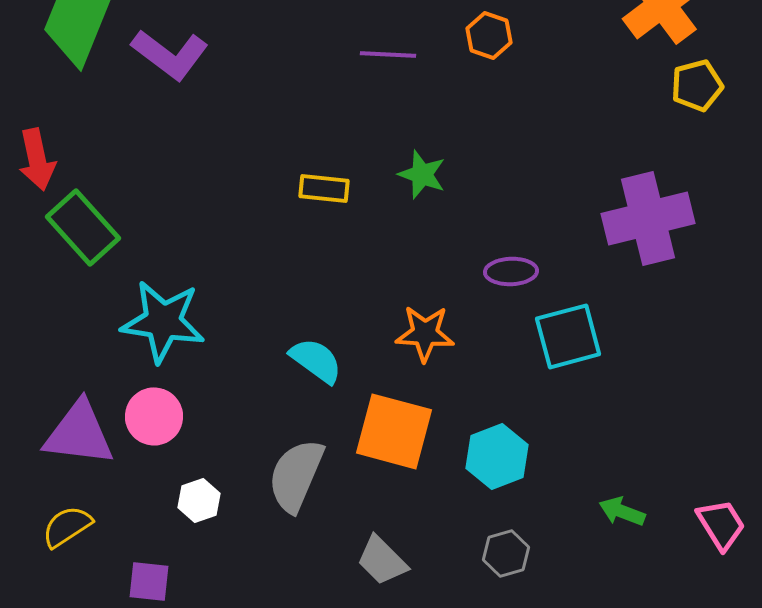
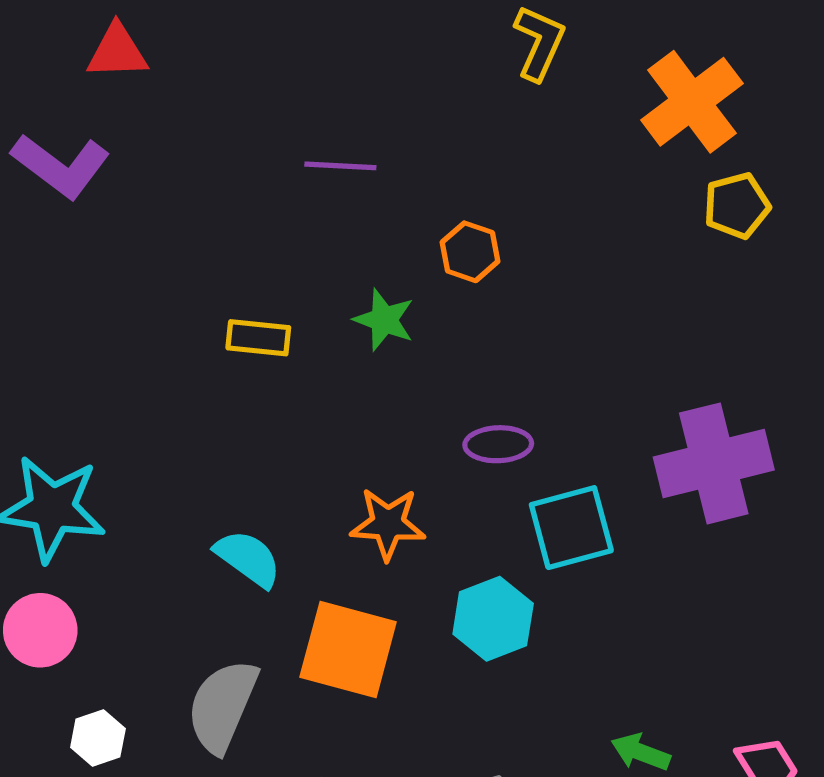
orange hexagon: (489, 35) -> (470, 252), moved
purple cross: (648, 218) -> (714, 463), moved
cyan hexagon: (497, 456) -> (493, 619), moved

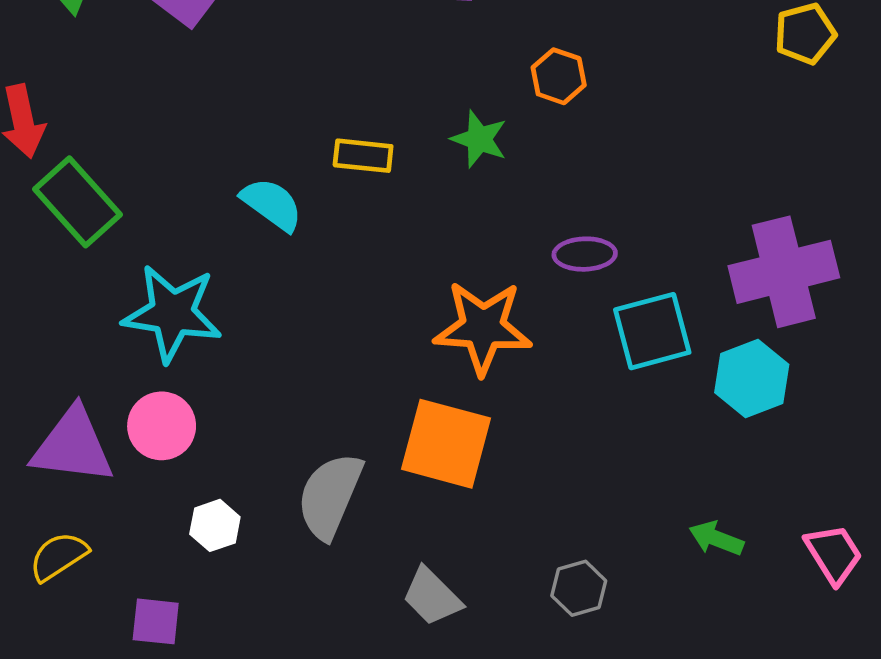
orange star: (388, 524) -> (483, 328), size x1.4
cyan semicircle: (248, 558) -> (272, 204), moved
cyan hexagon: (493, 619) -> (752, 378), moved

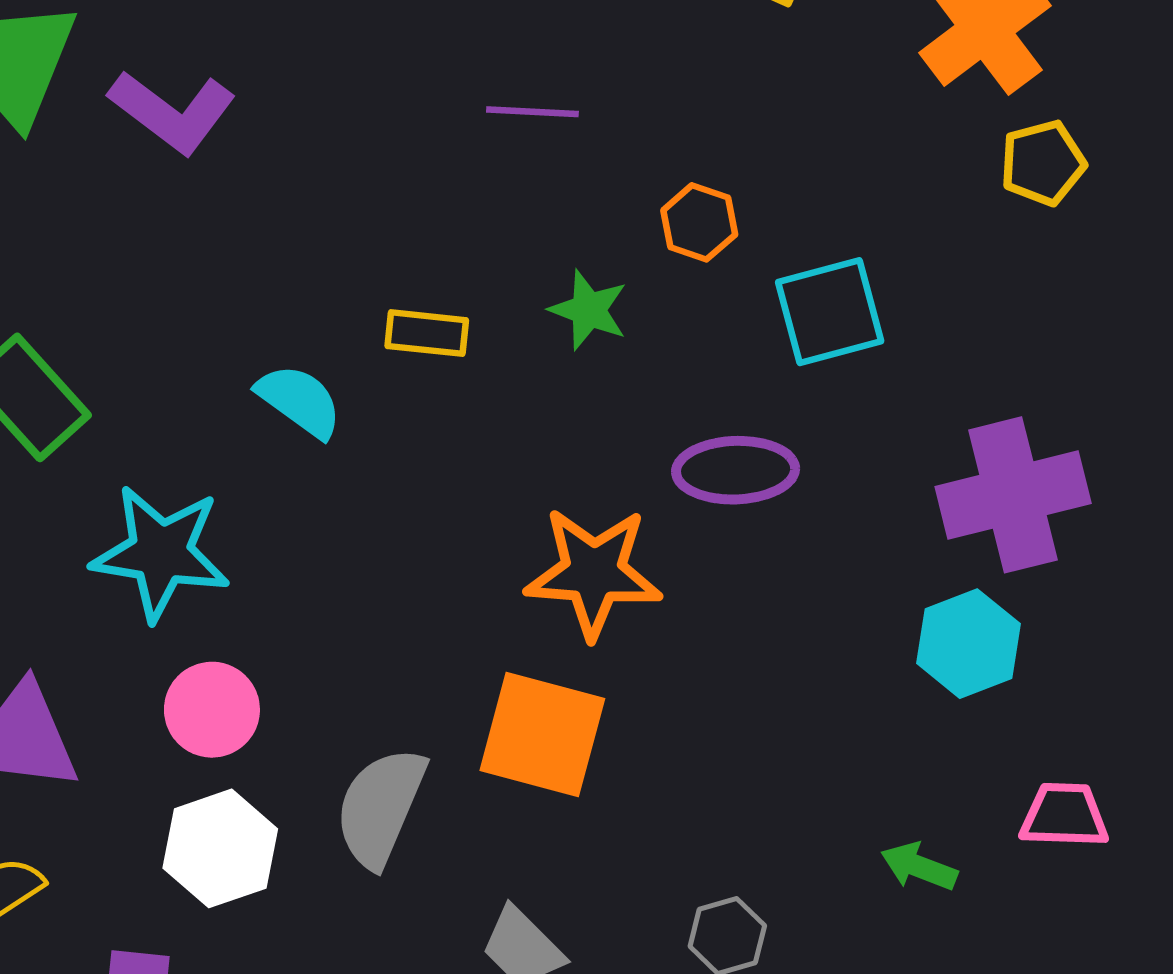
purple ellipse: (585, 254) -> (736, 470), size x1.4
cyan square: (652, 331) -> (830, 312), moved
pink circle: (162, 426) -> (212, 710), moved
white hexagon: (215, 525) -> (220, 848), size x1.6
pink trapezoid: (834, 554) -> (1064, 815), moved, turned -56

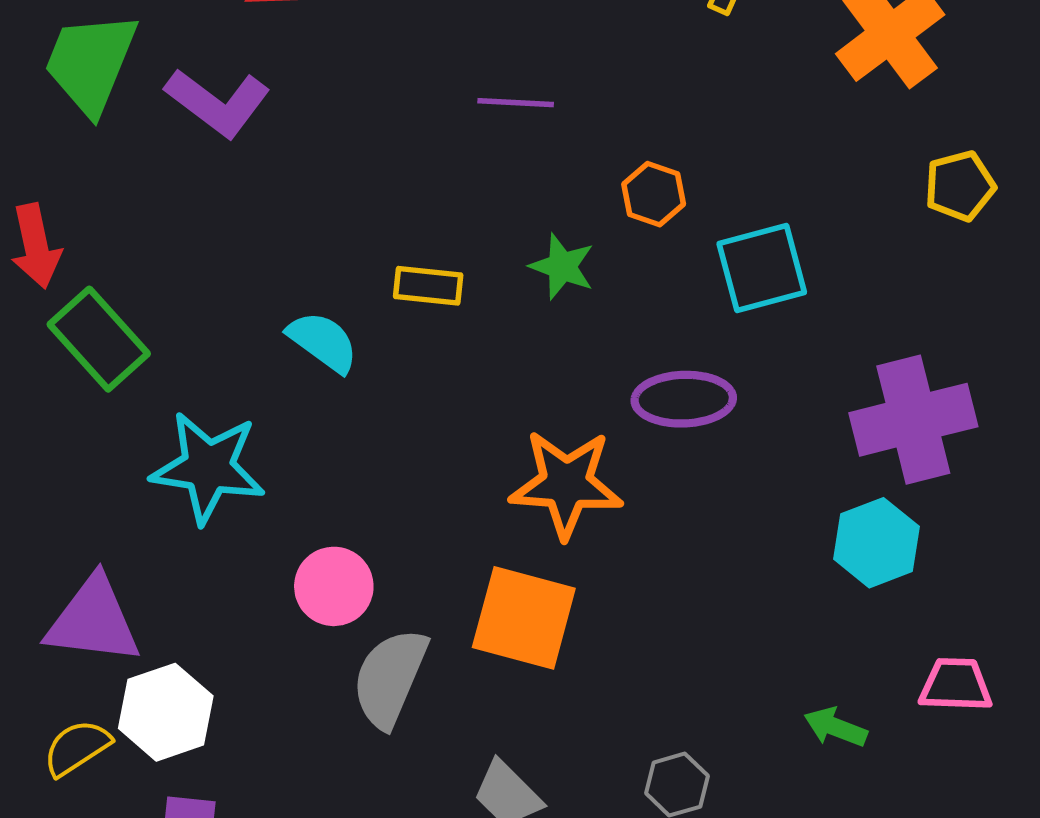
yellow pentagon: (1043, 163) -> (960, 186), moved
pink circle: (212, 710) -> (334, 586), moved
white hexagon: (220, 848) -> (166, 712), moved

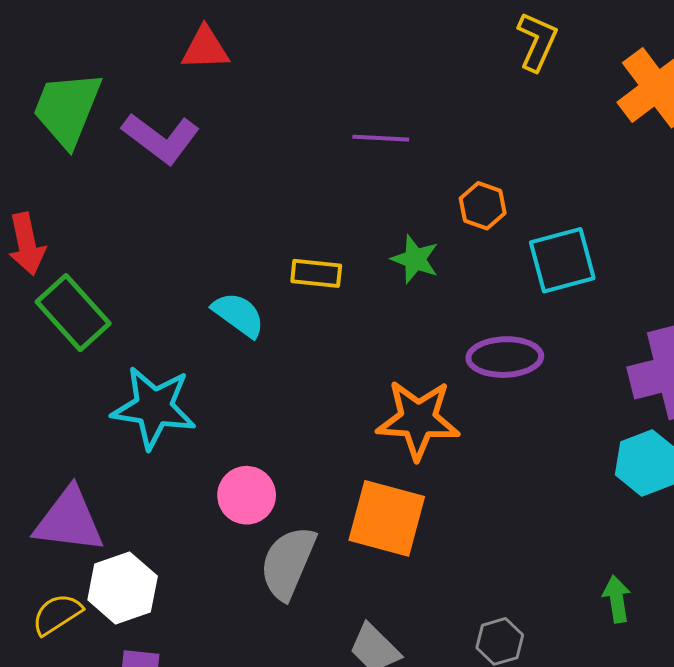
green arrow: (835, 727) -> (617, 599), turned 60

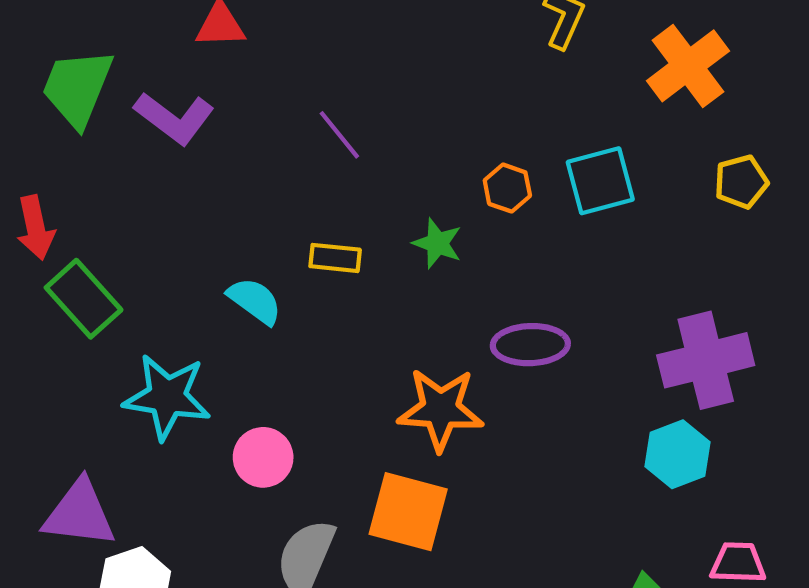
purple line: (381, 138) -> (339, 135), moved, turned 48
cyan square: (562, 260) -> (600, 181), moved
pink circle: (247, 495) -> (263, 457), moved

